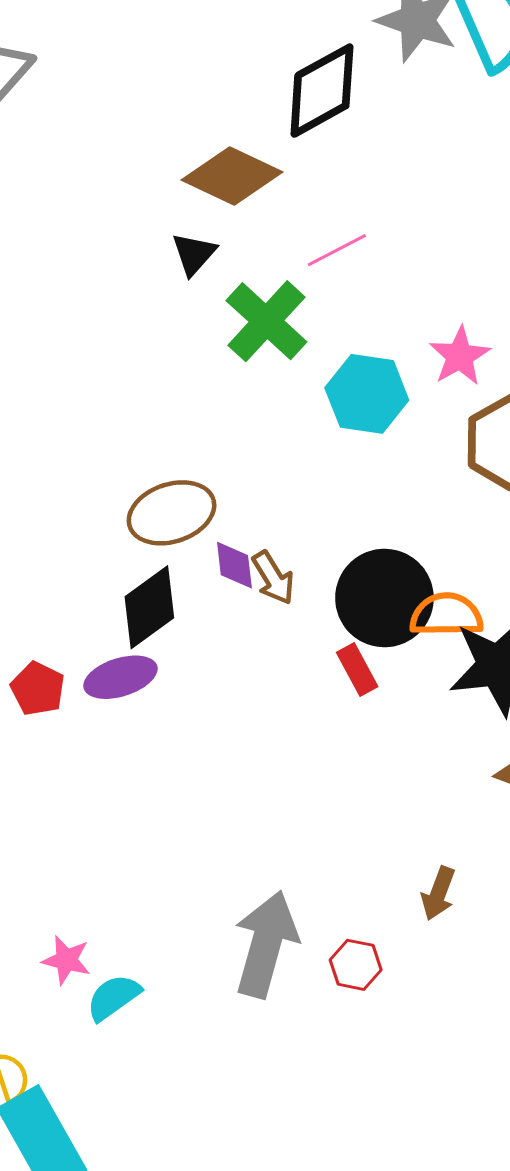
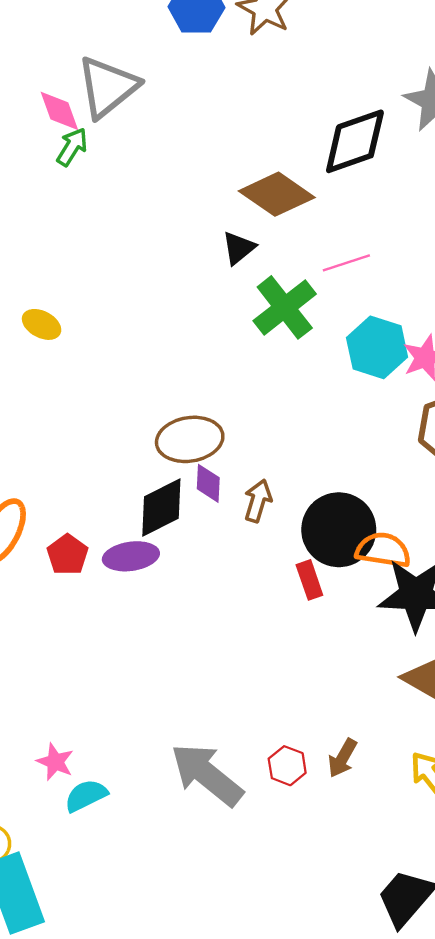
cyan hexagon: (367, 394) -> (377, 347), moved
purple diamond: (234, 565) -> (208, 483), moved
brown arrow: (273, 578) -> (258, 501), turned -141
gray arrow: (266, 944) -> (207, 775), turned -76
red hexagon: (356, 965) -> (287, 766), moved

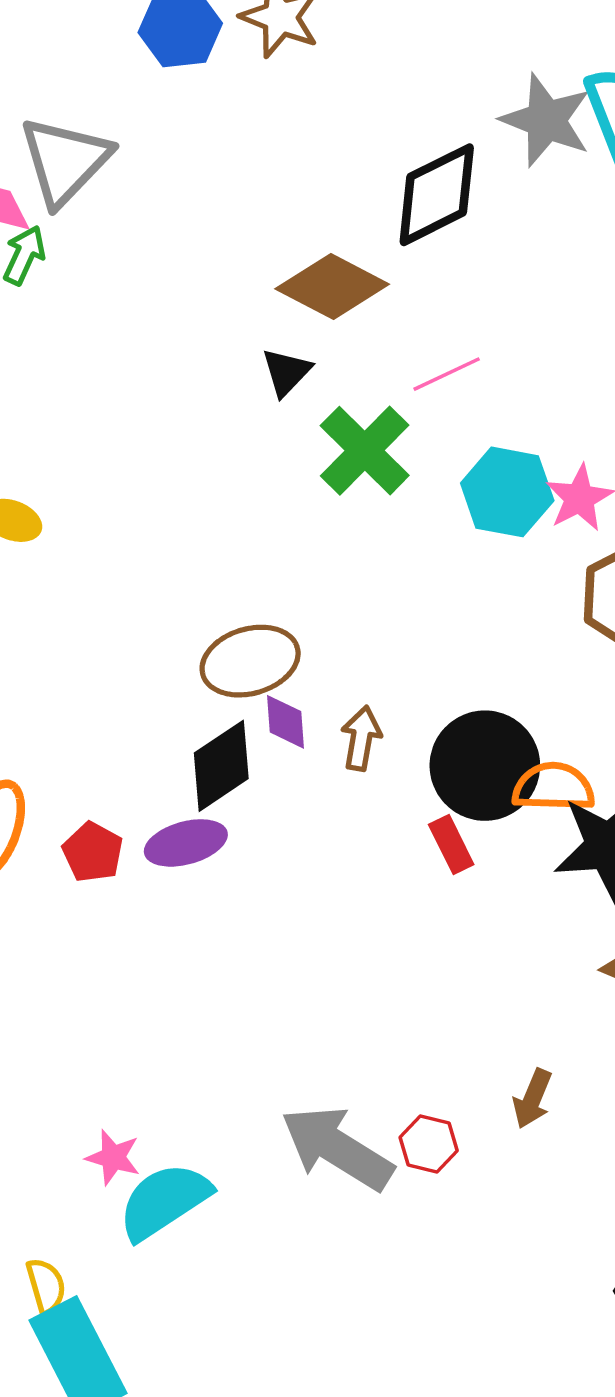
red hexagon: (287, 766) -> (429, 1144), moved
cyan semicircle: (86, 796) -> (164, 1201), size x1.5

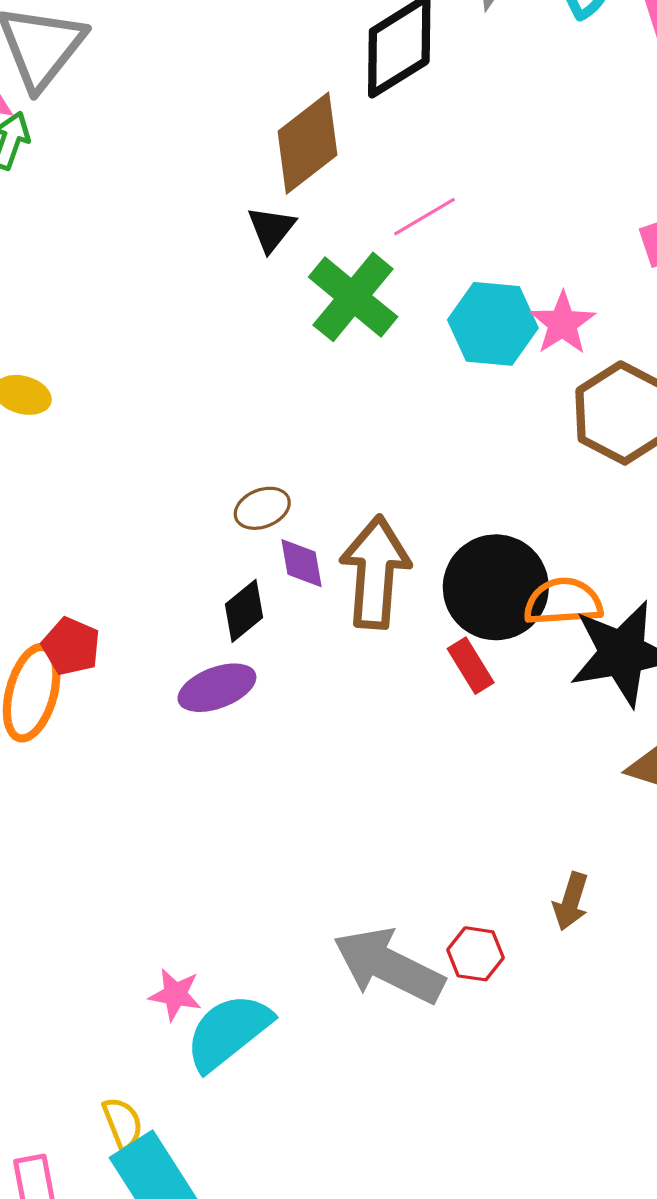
brown diamond: (332, 286) -> (307, 143), turned -60
brown ellipse: (250, 661) -> (262, 508), size x0.6
brown arrow: (361, 738) -> (375, 572), size x1.8
black diamond: (221, 766) -> (244, 611), size x0.7
red pentagon: (93, 852) -> (71, 646), moved

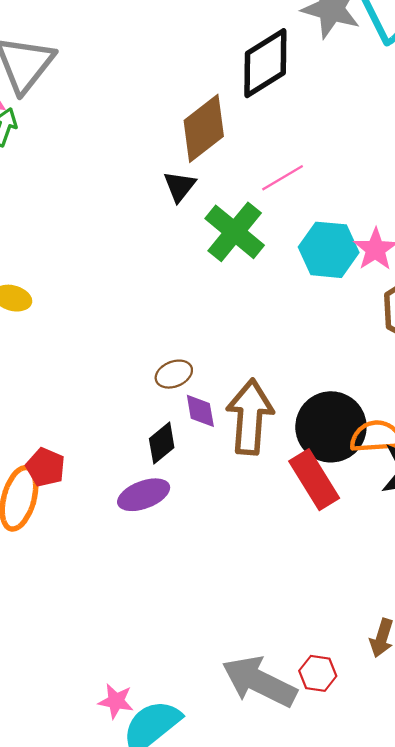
red rectangle: (471, 666) -> (314, 480), size x1.6

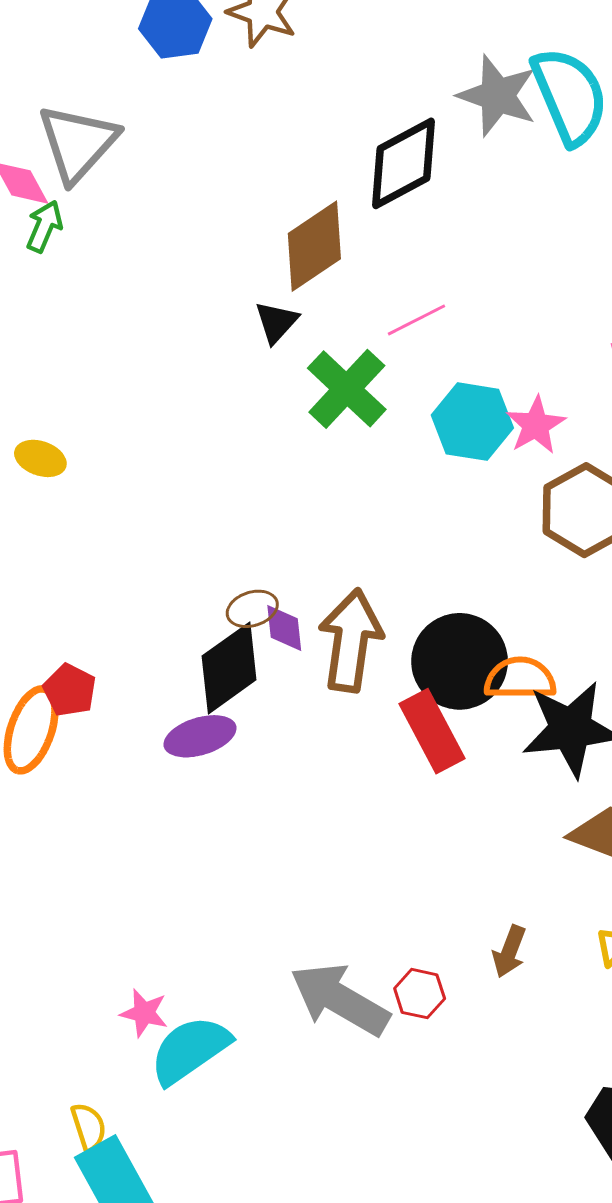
brown ellipse: (174, 374) -> (252, 609), moved
black diamond: (162, 443) -> (229, 668), size x1.6

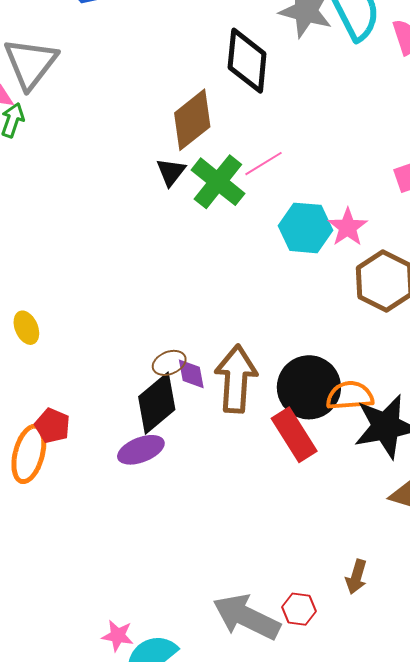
black diamond: (404, 163) -> (247, 61), turned -52
green cross: (347, 389) -> (218, 182), moved
yellow ellipse: (40, 458) -> (26, 328), moved, turned 52

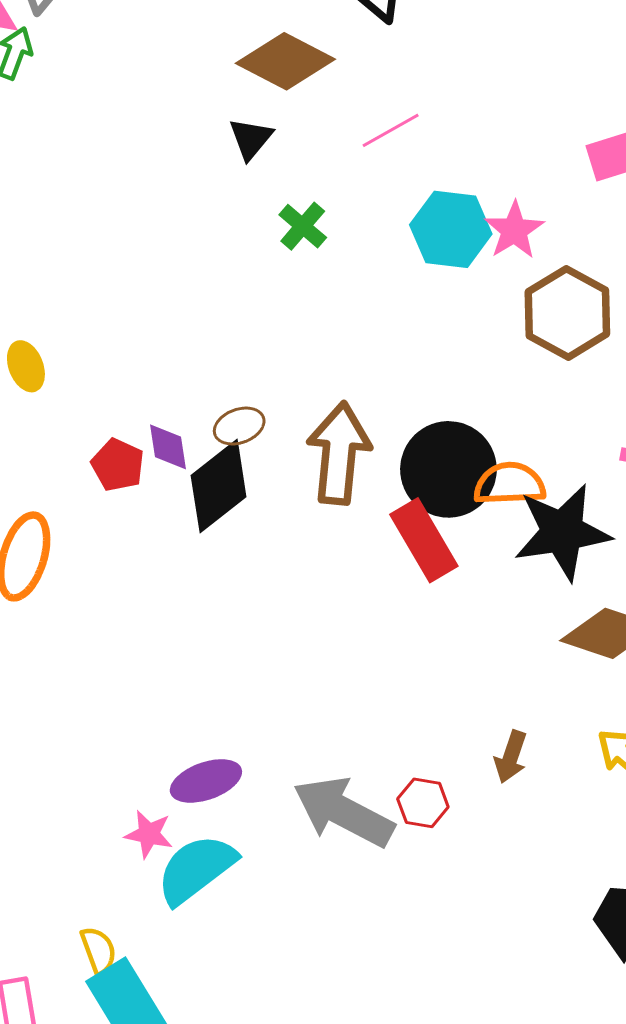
brown diamond: (192, 120) -> (285, 61), turned 64
green cross: (218, 182) -> (303, 226), moved, size x0.6
purple diamond: (191, 374) -> (168, 447), moved
red pentagon: (52, 426) -> (118, 465), moved
purple ellipse: (141, 450) -> (206, 781), moved

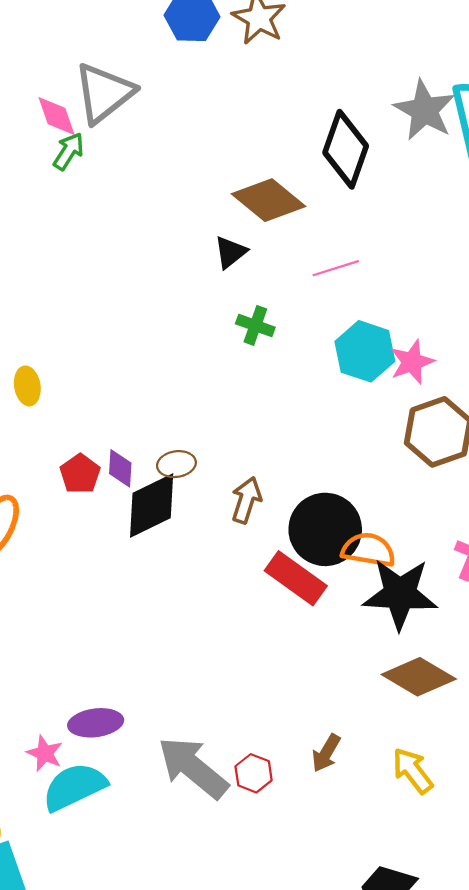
green cross: (303, 226) -> (255, 325), turned -33
brown arrow: (339, 453) -> (246, 500), size x0.6
red rectangle: (424, 540) -> (296, 578), turned -36

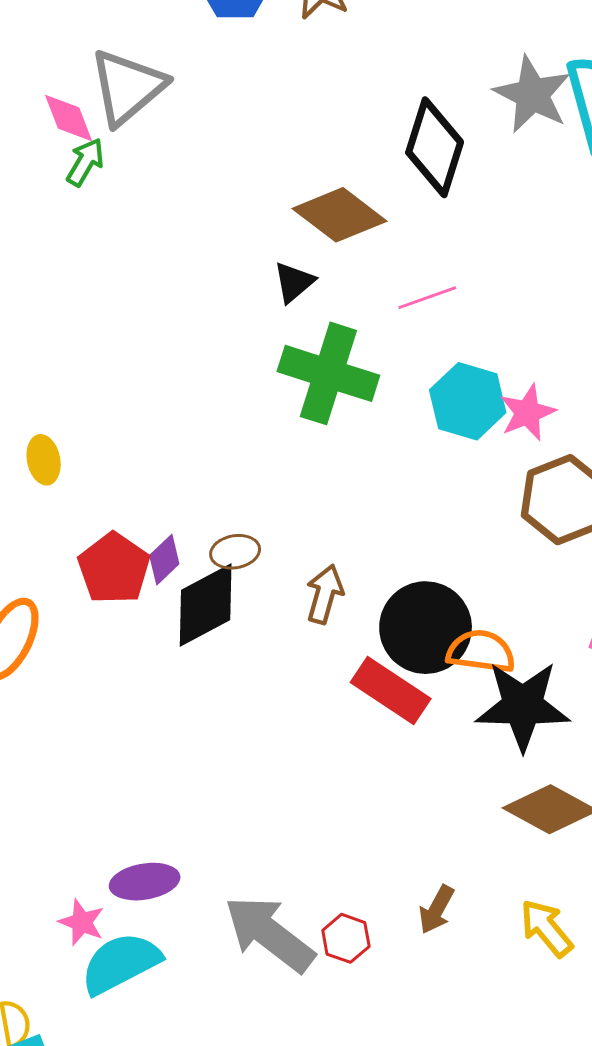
green cross: (255, 325) -> (328, 373), size x2.0
purple diamond: (120, 468) -> (164, 560), turned 45
red pentagon: (80, 474) -> (114, 568), size x1.4

